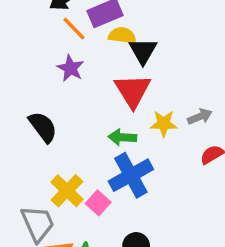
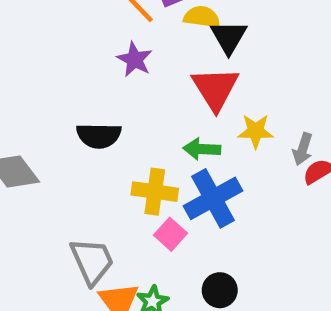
gray arrow: (200, 117) -> (303, 149), moved, turned 130
black semicircle: (43, 127) -> (99, 136), turned 128
yellow cross: (67, 191) -> (155, 192), moved, turned -36

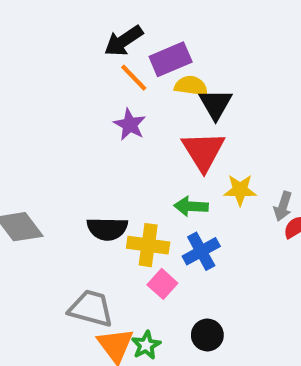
black semicircle: (99, 136) -> (107, 229), moved
blue cross: (213, 198) -> (201, 251), size x0.7
gray trapezoid: (92, 261) -> (91, 308), turned -51

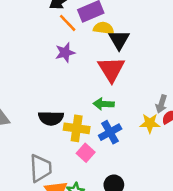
purple star: (130, 125) -> (65, 53), turned 30
yellow star: (240, 190) -> (150, 123), moved
gray trapezoid: (91, 308) -> (41, 168), turned 72

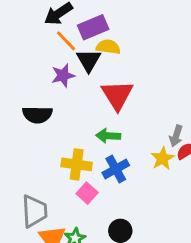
black triangle: (119, 40) -> (89, 60), moved
black semicircle: (51, 118) -> (37, 115), moved
yellow star: (150, 123) -> (163, 158), turned -30

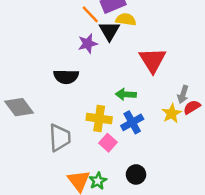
red triangle: (117, 95) -> (153, 60), moved
gray trapezoid: (34, 211) -> (60, 138), moved

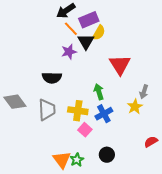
yellow semicircle: (126, 19) -> (99, 33), turned 112
green arrow: (126, 94) -> (99, 92), turned 70
red semicircle: (192, 107) -> (151, 142), moved
gray trapezoid: (60, 138) -> (47, 110), moved

